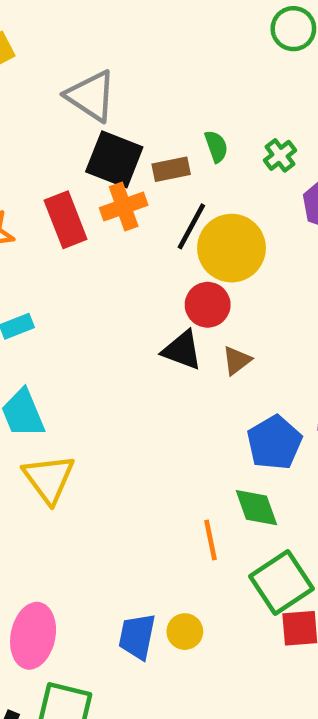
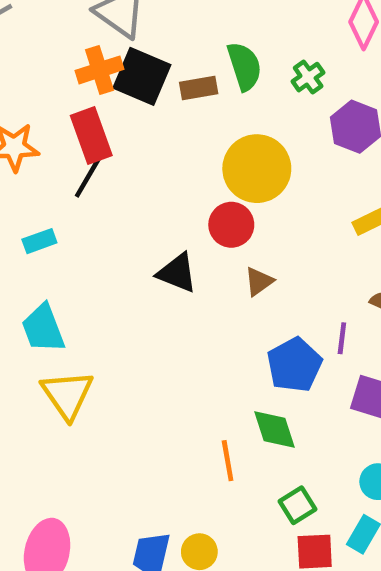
green semicircle: (216, 146) -> (244, 66), size x1.5
orange cross: (124, 206) -> (100, 70), moved
black line: (191, 226) -> (89, 175), moved
black triangle: (182, 350) -> (177, 273), moved
green square: (281, 582) -> (298, 505), size x0.6

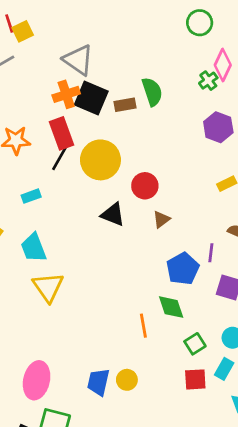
green cross: (308, 77) -> (208, 81), moved
yellow circle: (257, 169) -> (100, 160), moved
green square: (298, 505) -> (195, 344), moved

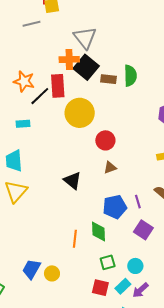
black line: (60, 157) -> (40, 96), moved
black triangle: (113, 214) -> (72, 181), moved
purple line: (211, 253) -> (138, 202), turned -40

